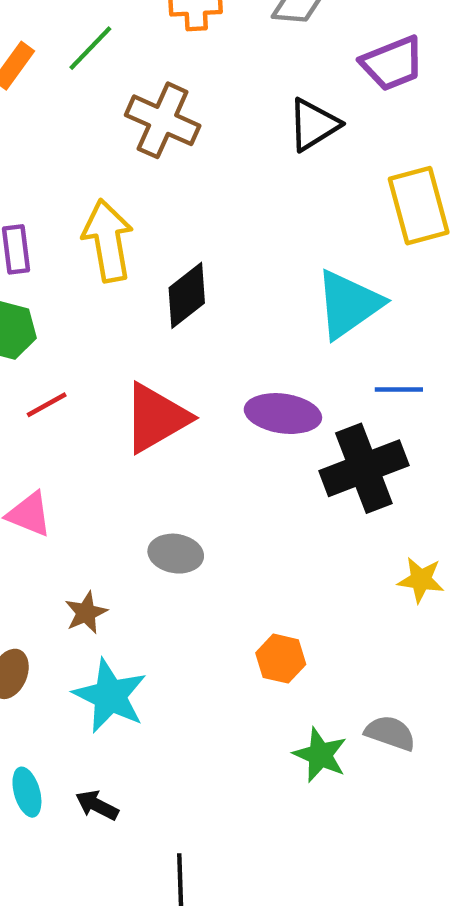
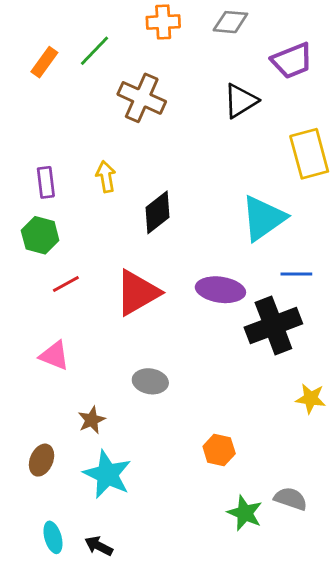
yellow arrow: (108, 241) -> (106, 177), size x0.6

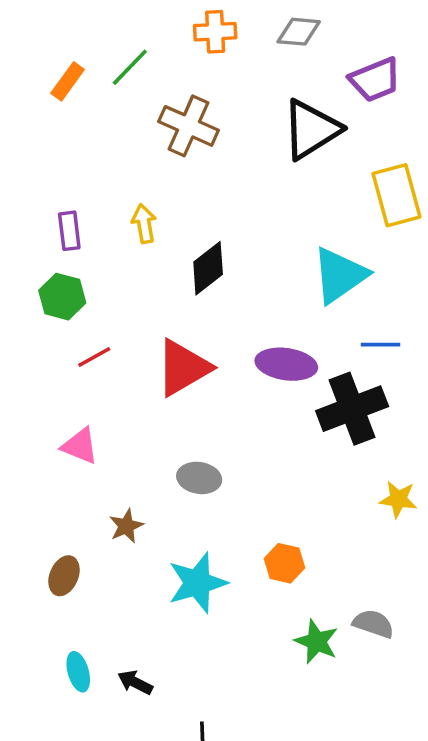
black triangle: (240, 101) -> (311, 129), size x1.4
cyan star: (107, 474) -> (197, 583), moved, turned 30

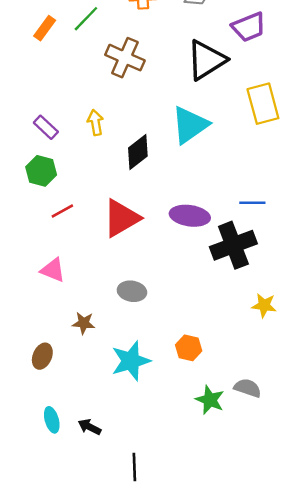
purple rectangle: (69, 231) -> (46, 127), turned -40
cyan triangle: (340, 275) -> (190, 125), moved
brown star: (126, 526) -> (84, 323), turned 30

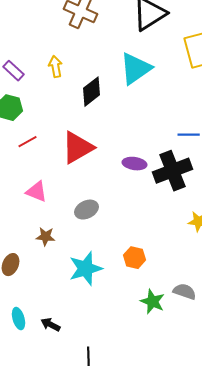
purple ellipse: (190, 216) -> (134, 164), moved, size x0.7
pink triangle: (53, 270) -> (36, 192), moved
gray ellipse: (132, 291) -> (86, 210), turned -35

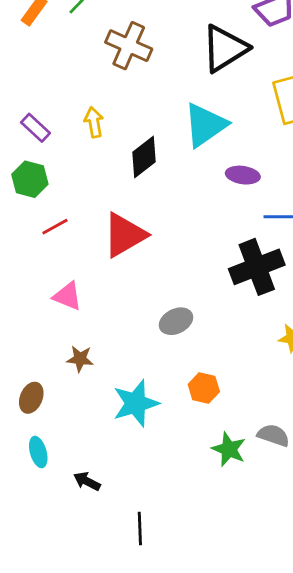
purple ellipse: (134, 164) -> (243, 175), moved
gray ellipse: (86, 210) -> (176, 321), moved
cyan ellipse: (18, 319) -> (38, 452), moved

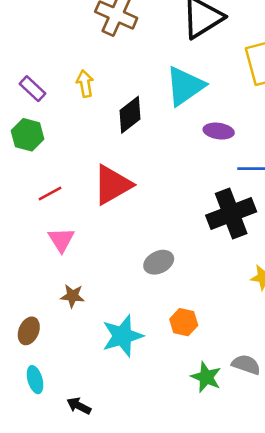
red line: (55, 227) -> (50, 193), moved
pink triangle: (67, 296) -> (61, 240), turned 36

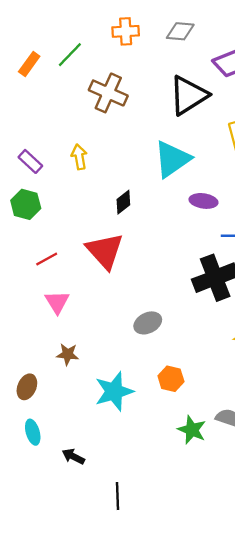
black diamond: (130, 115) -> (123, 202), moved, size x0.7
red triangle: (112, 185) -> (105, 251), turned -42

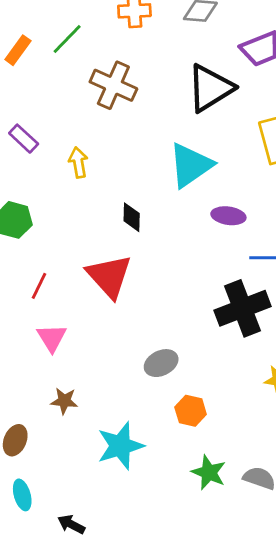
purple rectangle: (30, 161) -> (24, 139), moved
black diamond: (123, 202) -> (132, 217), turned -50
red line: (47, 259) -> (39, 286), turned -35
orange hexagon: (171, 379) -> (191, 411), moved
green star: (192, 430) -> (209, 472), moved

